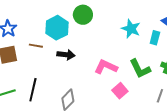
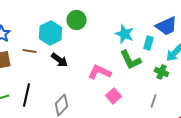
black arrow: (66, 55) -> (59, 60), turned 30
green L-shape: (140, 69) -> (130, 60), moved

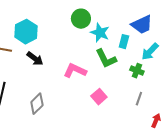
green circle: (76, 20) -> (81, 19), moved
pink square: (113, 96) -> (99, 97), moved
gray line: (153, 101) -> (139, 99), moved

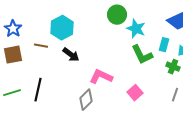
cyan rectangle: (124, 42) -> (164, 45), moved
pink L-shape: (75, 71) -> (101, 77), moved
gray diamond: (37, 104) -> (86, 100), moved

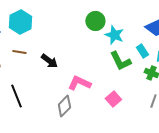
cyan hexagon: (62, 28) -> (20, 22), moved
cyan rectangle: (164, 45) -> (142, 51), turned -48
black line: (38, 90) -> (16, 96), turned -35

